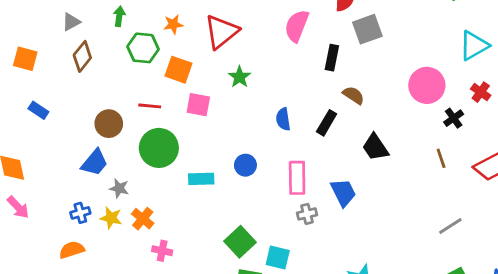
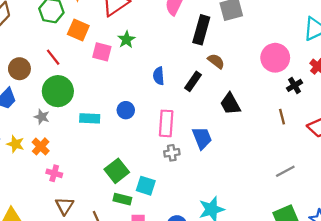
black rectangle: (332, 58) -> (201, 30), size x1.4
pink square: (198, 105) -> (102, 52), moved
red line: (150, 106) -> (53, 57), turned 42
gray star: (119, 188) -> (42, 117), moved

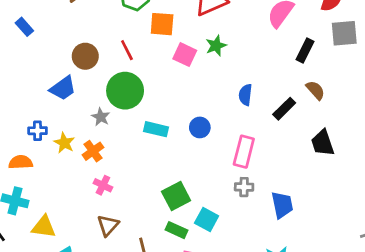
orange square: (78, 30) -> (162, 24), turned -30
black rectangle: (201, 30) -> (305, 51), size x0.7
blue trapezoid: (202, 138) -> (282, 205), moved

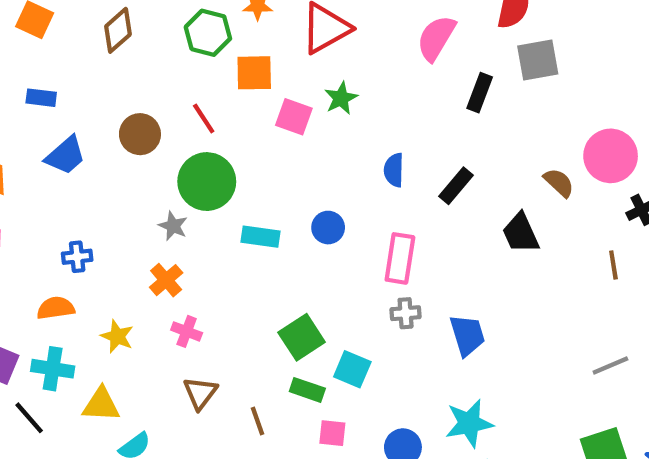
blue rectangle: (24, 27) -> (41, 98), turned -36
blue trapezoid: (63, 88) -> (66, 156), moved
brown semicircle: (315, 90) -> (559, 183), moved
yellow star: (64, 143) -> (117, 336), moved

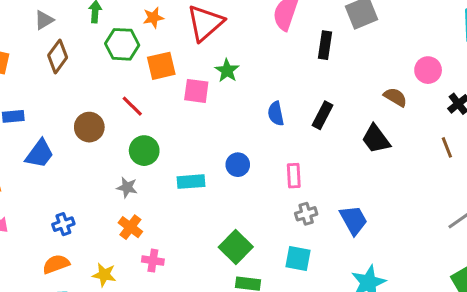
pink circle: (611, 156) -> (428, 70), size x0.7
green circle: (207, 182) -> (144, 151), size x0.7
pink rectangle: (400, 258) -> (294, 176), size x0.7
cyan square: (352, 369) -> (298, 258), moved

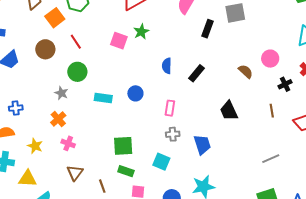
orange square: (161, 66) -> (55, 18), moved, turned -36
black trapezoid: (376, 139) -> (229, 111), moved
green square: (236, 247) -> (123, 146), turned 30

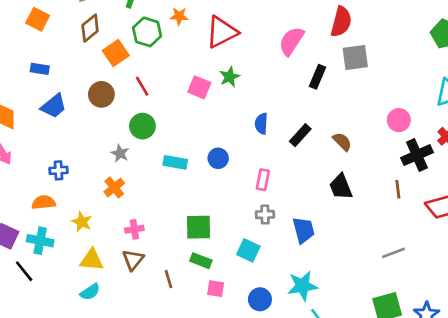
brown semicircle: (246, 71) -> (342, 142), moved
black cross: (285, 84) -> (417, 155), size x1.6
pink cross: (68, 143) -> (134, 229), moved, turned -32
yellow triangle: (28, 179) -> (92, 260), moved

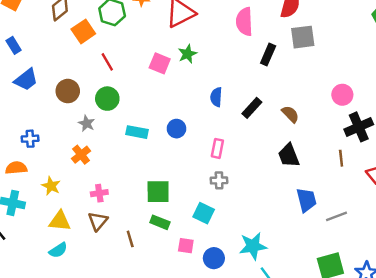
pink semicircle: (291, 41) -> (244, 22), turned -36
blue rectangle: (40, 69) -> (14, 45), turned 49
brown circle: (101, 94) -> (68, 91), moved
blue trapezoid: (304, 230) -> (306, 200), moved
pink square: (216, 289) -> (186, 246), moved

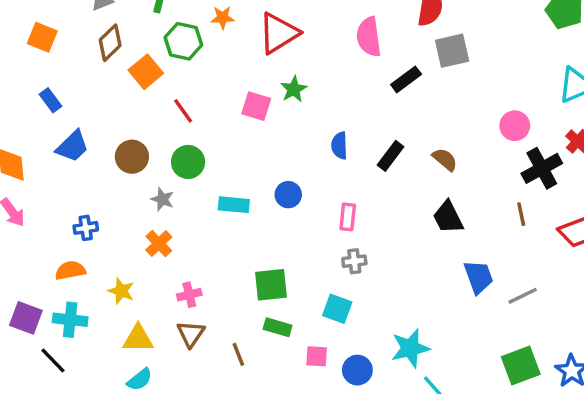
black rectangle: (268, 54) -> (406, 79), turned 35

